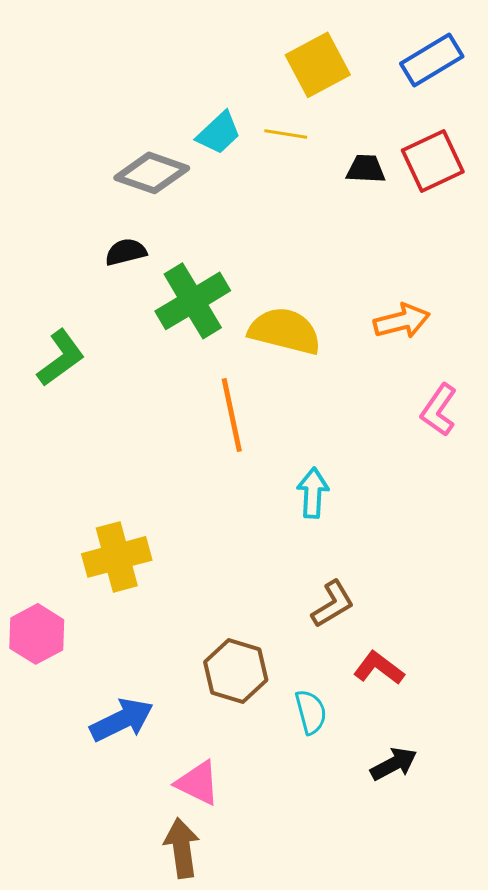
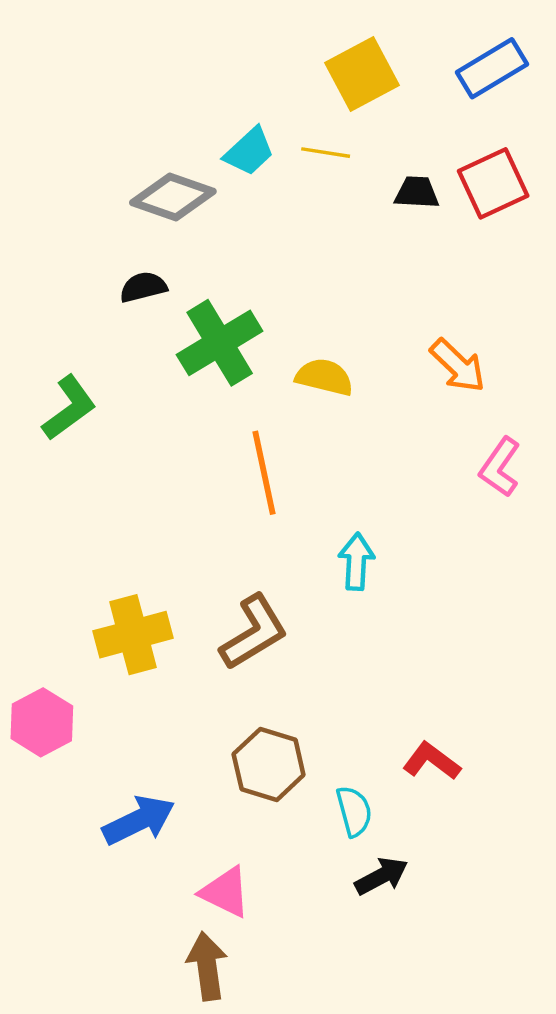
orange arrow: (402, 321) -> (458, 366), turned 58
yellow semicircle: (285, 331) -> (324, 377), size x0.7
brown L-shape: (333, 604) -> (254, 632), moved, size x1.4
black arrow: (394, 764) -> (381, 876), moved

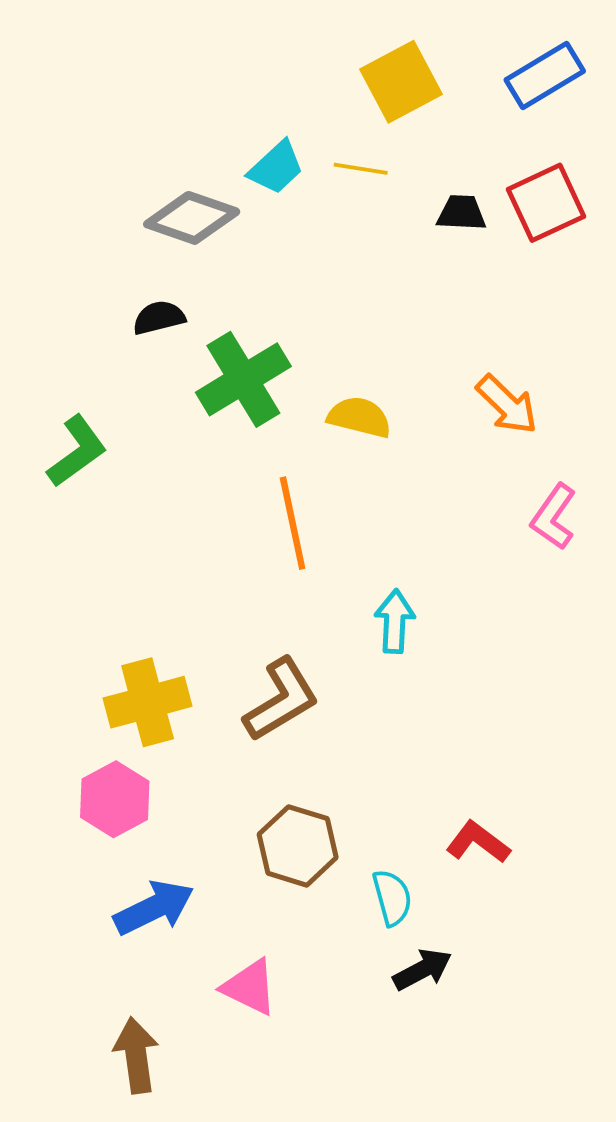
pink hexagon: (42, 722) -> (115, 799), moved
brown arrow: (207, 966) -> (136, 1055), moved

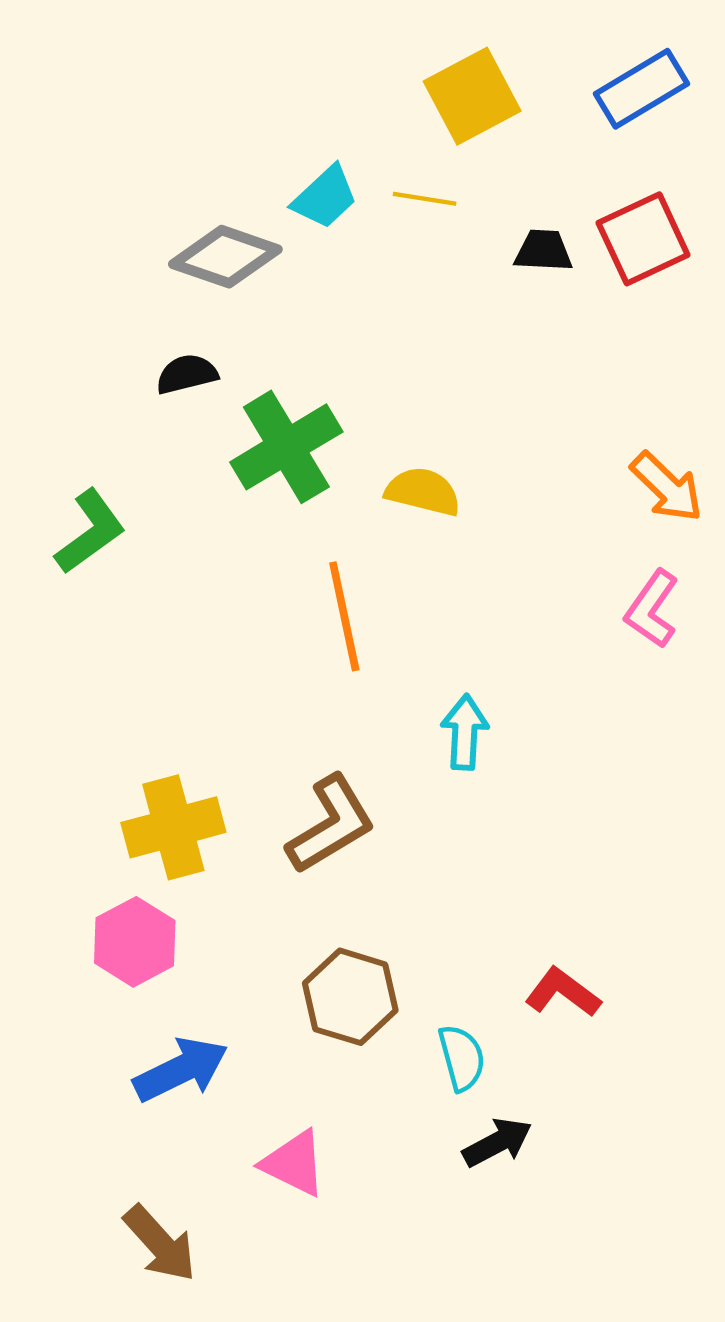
orange arrow: (507, 405) -> (667, 487), moved
brown arrow: (136, 1055) -> (160, 1244), turned 146

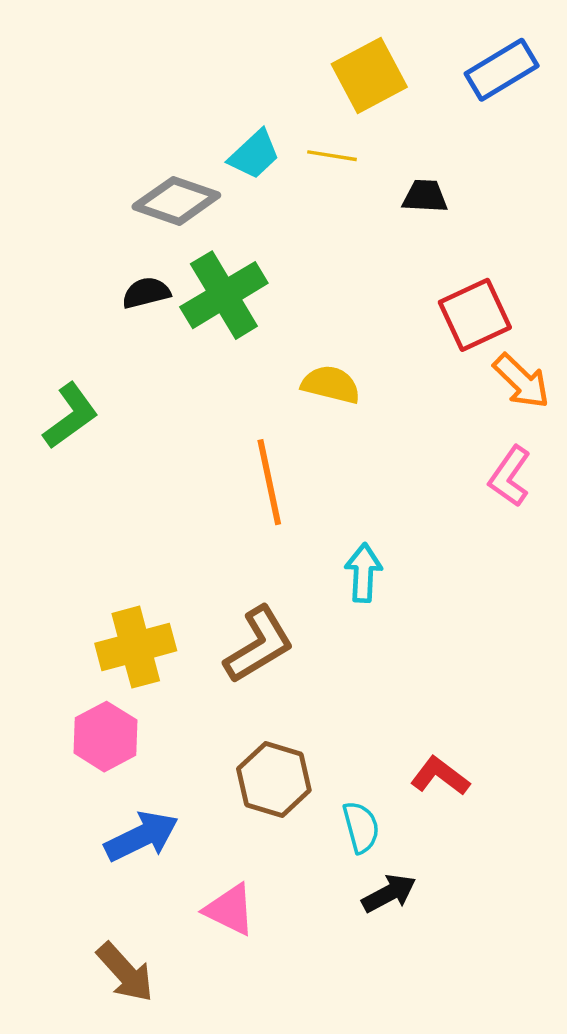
red square: (643, 239) -> (475, 315), moved
green cross: (286, 447) -> (224, 295), moved

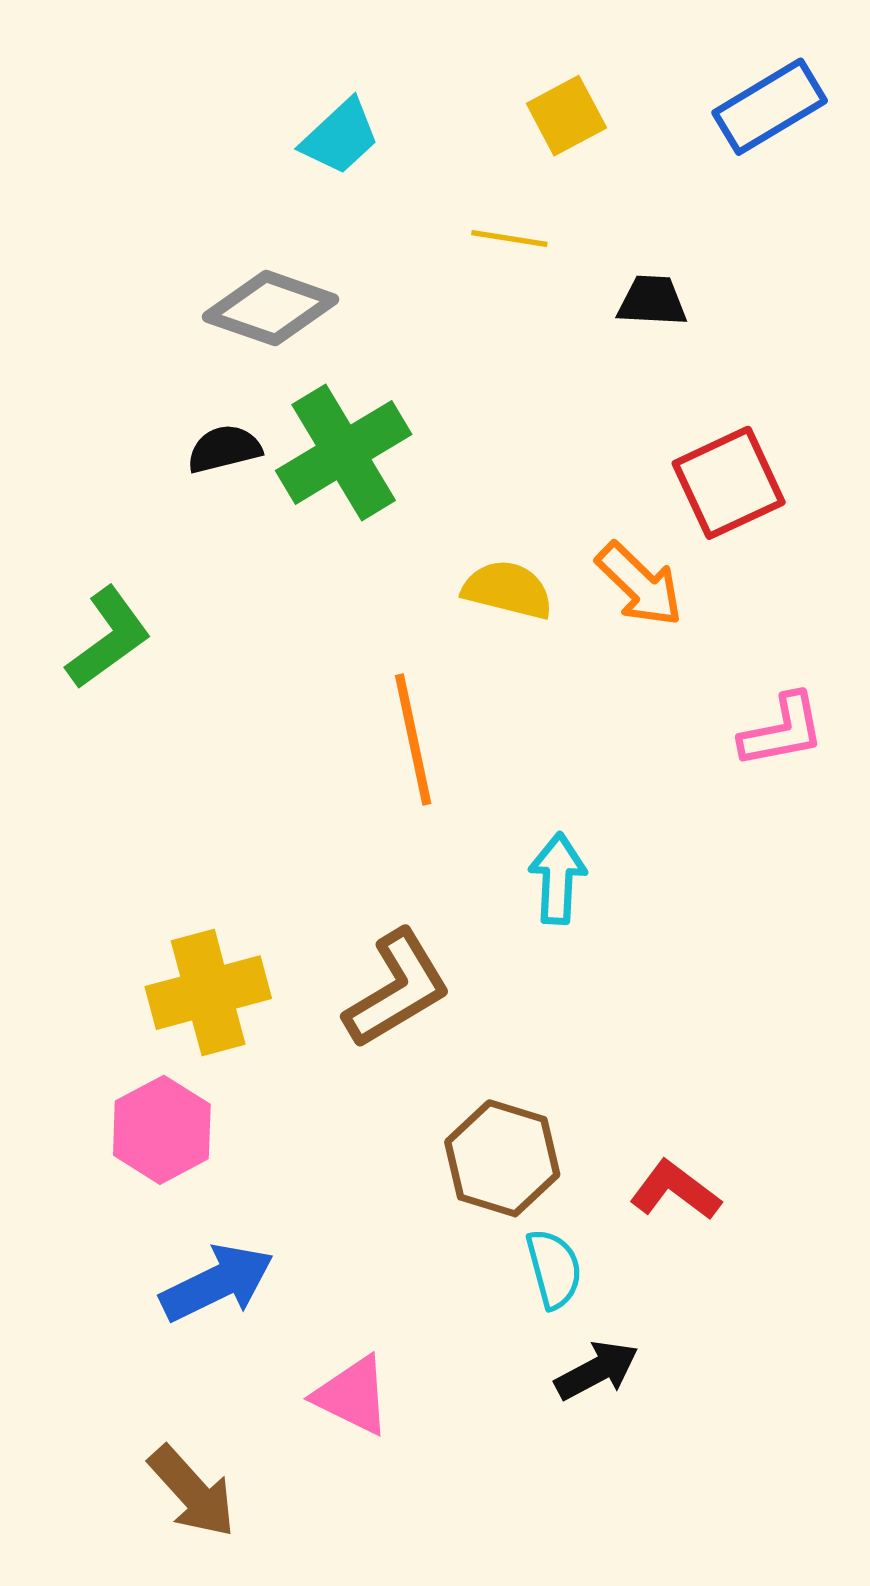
yellow square: (369, 76) -> (566, 116), size x0.7
cyan trapezoid: (254, 155) -> (340, 137), moved
orange arrow: (521, 381) -> (640, 584), moved
pink L-shape: (510, 476) -> (782, 731), turned -136
brown hexagon: (274, 779) -> (502, 1158), moved

